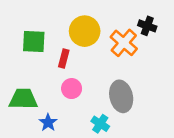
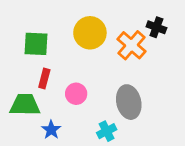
red rectangle: (64, 59) -> (44, 78), moved
cyan cross: (100, 124) -> (107, 131), turned 30

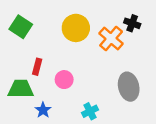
green square: (36, 44) -> (21, 27), moved, turned 30
gray ellipse: (129, 102) -> (129, 87), moved

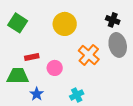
orange cross: (111, 39) -> (89, 55), moved
red rectangle: (37, 67) -> (32, 57), turned 64
gray ellipse: (129, 87) -> (118, 45), moved

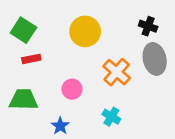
red rectangle: (32, 57) -> (31, 59), moved
blue star: (37, 94) -> (60, 126), moved
cyan cross: (77, 95) -> (111, 117), moved, turned -32

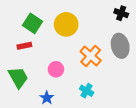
black cross: (148, 26) -> (121, 13), moved
green square: (23, 30) -> (32, 23), moved
green trapezoid: (23, 100) -> (18, 77), turned 60

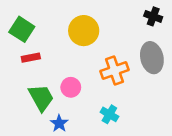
green square: (32, 23) -> (22, 29), moved
orange cross: (91, 56) -> (115, 71), turned 30
green trapezoid: (18, 77) -> (41, 98), moved

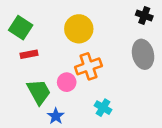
orange cross: (115, 71) -> (88, 66), moved

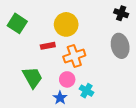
red rectangle: (29, 54) -> (48, 46), moved
pink circle: (67, 82) -> (67, 79), moved
blue star: (56, 116) -> (60, 98), moved

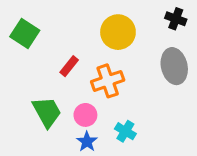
yellow circle: (66, 24) -> (118, 32), moved
red rectangle: (48, 46) -> (69, 66), turned -40
pink circle: (67, 79) -> (85, 115), moved

